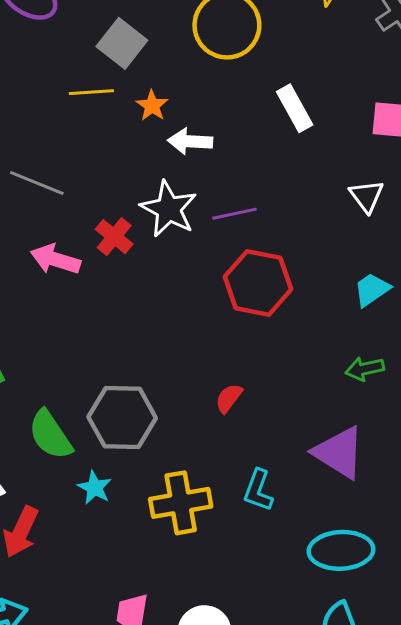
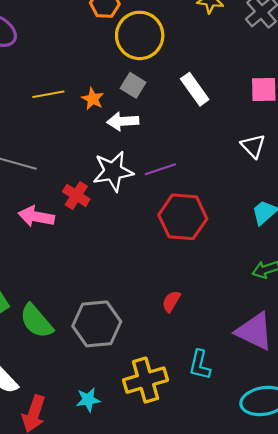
gray square: (122, 43) -> (133, 85), moved, size x0.7
white star: (169, 209) -> (113, 171), turned -30
green semicircle: (50, 435) -> (36, 321), moved
cyan star: (95, 488) -> (88, 400), moved, turned -30

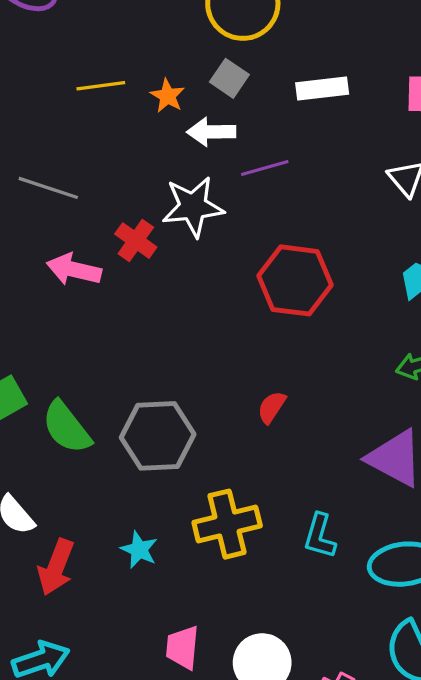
white rectangle: (195, 89) -> (322, 89), turned -64
purple line: (160, 169) -> (265, 168), moved
cyan L-shape: (200, 365) -> (320, 536), moved
cyan star: (88, 400) -> (139, 550), turned 30

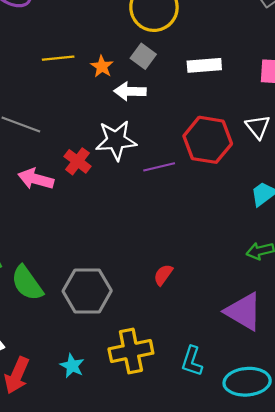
purple line: (265, 168) -> (159, 167), moved
red hexagon: (295, 280) -> (208, 140), moved

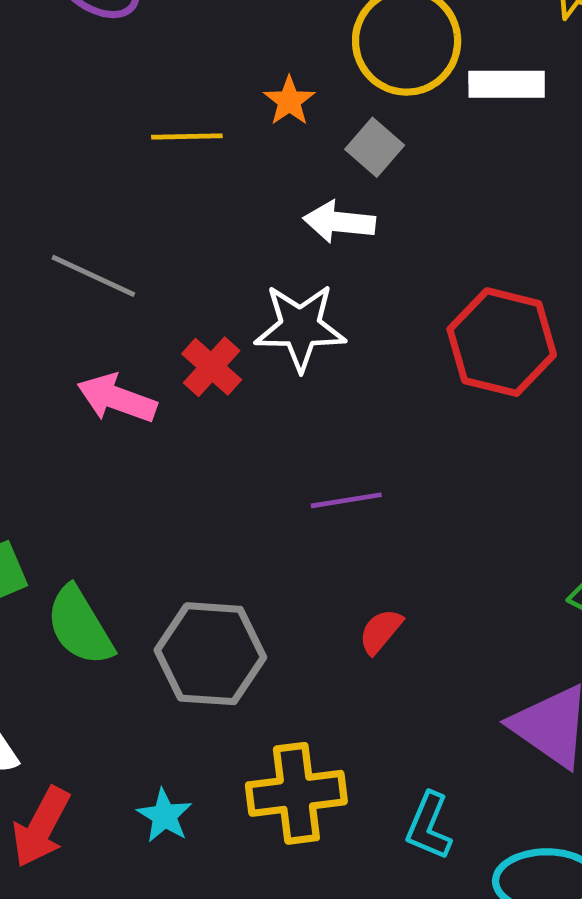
white rectangle: (204, 65) -> (507, 84), moved
orange star: (102, 66) -> (289, 101), moved
purple line: (159, 167) -> (346, 500), moved

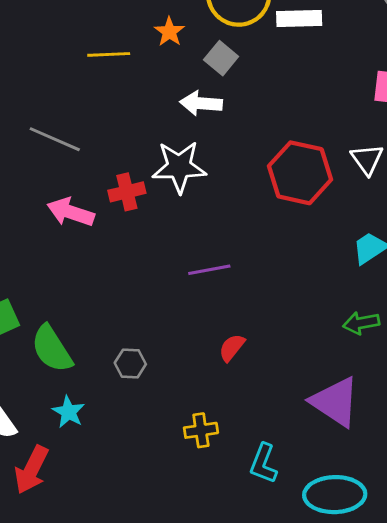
red cross: (212, 367) -> (127, 192), turned 36
gray hexagon: (210, 654) -> (130, 364), size x0.5
yellow cross: (296, 793) -> (201, 430), moved, size x0.6
cyan star: (164, 816) -> (69, 412), moved

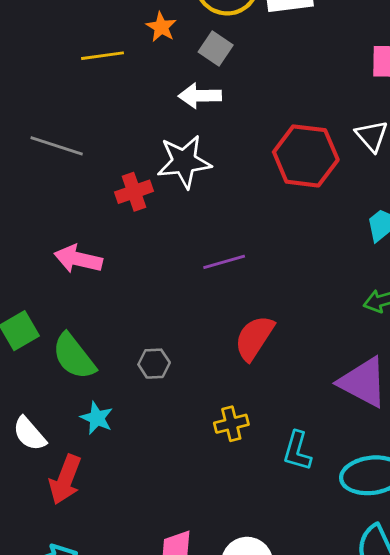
pink arrow: (71, 212) -> (78, 259), moved
red semicircle: (232, 348) -> (254, 338), size x1.6

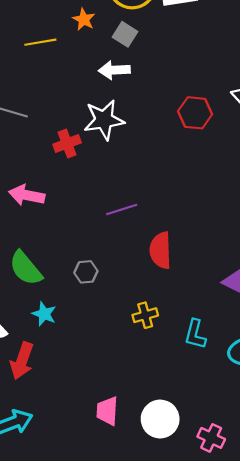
red hexagon: (306, 156) -> (195, 113), size x0.7
purple line: (224, 262) -> (122, 210), moved
red semicircle: (254, 338) -> (160, 250), turned -33

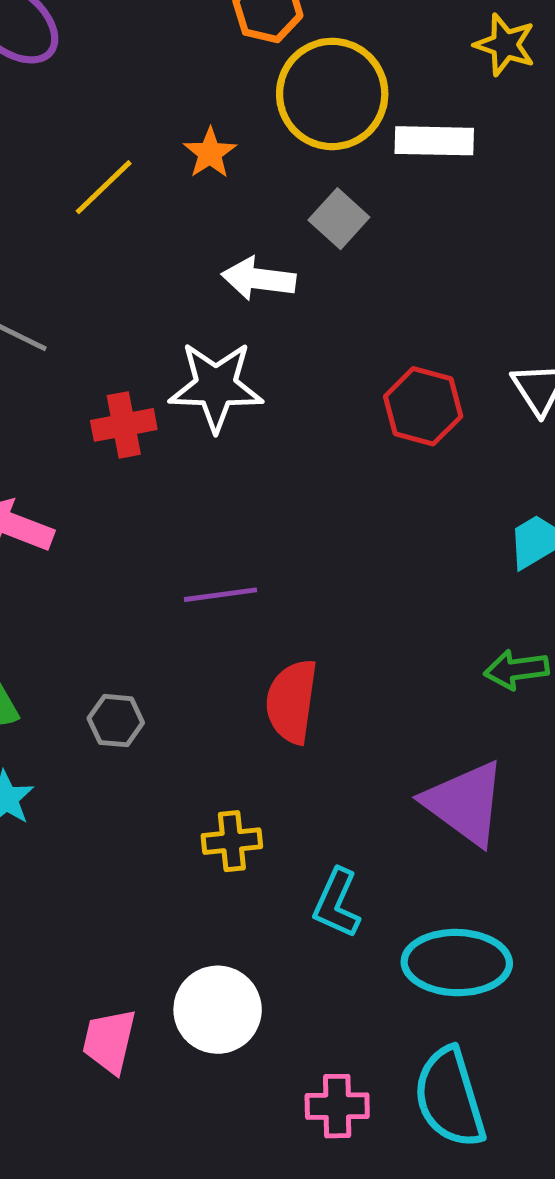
gray square: (125, 34) -> (339, 219), moved
yellow line: (40, 42) -> (104, 187), turned -44
white circle: (160, 419) -> (218, 1010), moved
pink cross: (211, 438) -> (337, 1106), moved, turned -36

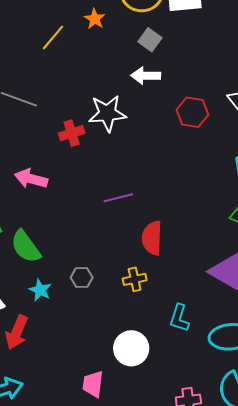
white arrow: (259, 279) -> (146, 76), moved
gray hexagon: (116, 721) -> (82, 278), moved
yellow cross: (232, 841) -> (135, 279), moved
white circle: (218, 1010) -> (131, 348), moved

